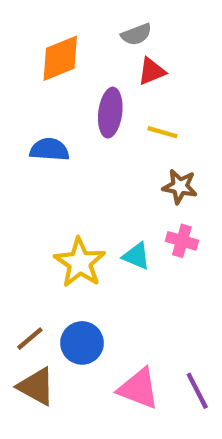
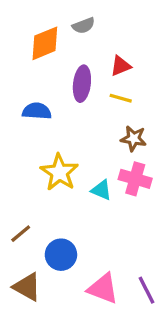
gray semicircle: (136, 34) -> (84, 26), moved
red triangle: (152, 71) -> (121, 66), moved
pink cross: (182, 241) -> (135, 179), size x1.4
yellow star: (80, 263) -> (59, 172), moved
brown line: (30, 339) -> (21, 234), moved

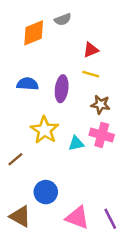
purple ellipse: (82, 84) -> (62, 89), moved
cyan triangle: (101, 190) -> (76, 143), turned -35
brown line: (21, 234) -> (15, 159), moved

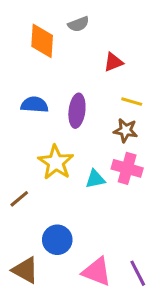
orange diamond: (34, 33) -> (42, 41), turned -64
yellow line: (91, 74) -> (132, 102), moved

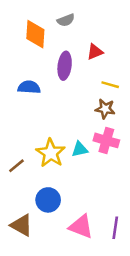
purple ellipse: (77, 111) -> (65, 66), moved
yellow star: (56, 162) -> (51, 153), moved
purple line: (138, 273) -> (115, 228), turned 35

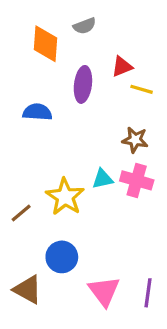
yellow line: (110, 85) -> (142, 89), moved
cyan triangle: (80, 149) -> (102, 179), moved
pink triangle: (81, 227) -> (104, 291), turned 32

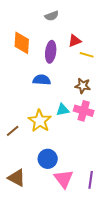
orange diamond: (46, 44) -> (22, 43), moved
blue semicircle: (37, 112) -> (42, 80), moved
blue circle: (62, 257) -> (48, 159), moved

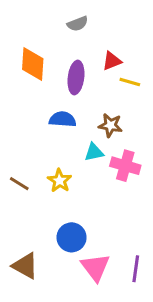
brown star: (83, 86) -> (110, 125), moved
cyan triangle: (63, 110) -> (94, 152), moved
yellow star: (40, 121) -> (60, 181), size x0.7
brown line: (13, 131) -> (19, 184), moved, turned 72

